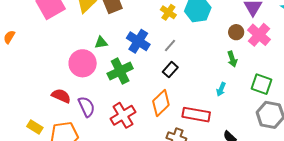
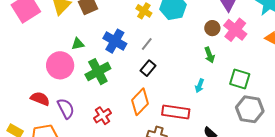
red cross: (123, 115) -> (103, 116), size x0.7

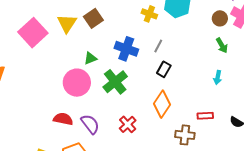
red rectangle: (176, 112) -> (205, 116), moved, size x0.6

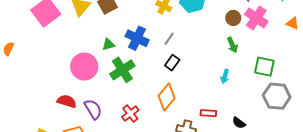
green triangle: (90, 58) -> (108, 44), moved

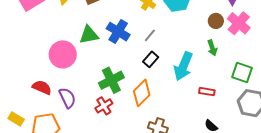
green triangle: (108, 44) -> (89, 35), size x1.5
green cross: (122, 70) -> (111, 80), moved
cyan arrow: (225, 76) -> (183, 66), moved, size x2.0
red rectangle: (208, 113) -> (207, 92), moved

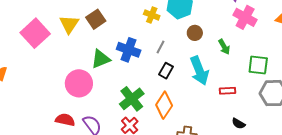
brown circle: (216, 21) -> (195, 33), moved
cyan arrow: (183, 66) -> (199, 71), turned -32

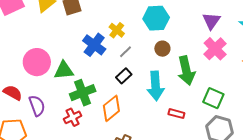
yellow cross: (152, 15) -> (117, 30), moved
green arrow: (224, 47) -> (186, 71), size x1.8
green triangle: (101, 59) -> (64, 70), moved

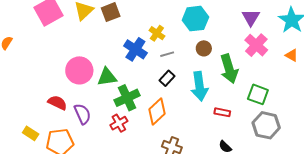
gray line: (125, 52) -> (167, 54), turned 32

